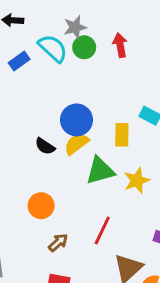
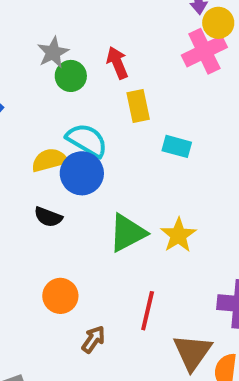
cyan semicircle: (53, 48) -> (87, 140), moved
yellow rectangle: (122, 135) -> (138, 106), moved
yellow semicircle: (76, 144) -> (49, 160), moved, turned 35

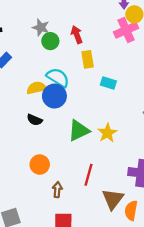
gray star: (53, 52) -> (41, 27), turned -30
brown arrow: (93, 339) -> (57, 190), turned -32

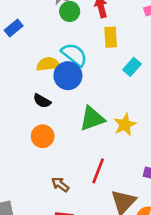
cyan rectangle: (108, 83) -> (132, 67), turned -72
orange circle: (40, 165) -> (43, 136), moved
brown arrow: (57, 190) -> (60, 184), turned -64

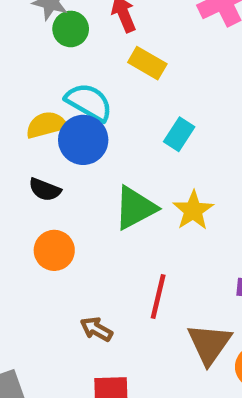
yellow rectangle: (111, 37) -> (147, 63), turned -48
cyan rectangle: (132, 67) -> (179, 134), moved

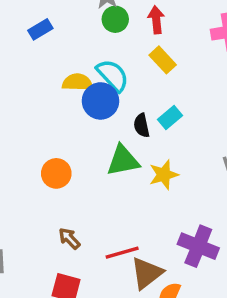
black semicircle: (45, 190) -> (142, 125), moved, turned 40
red line: (158, 296) -> (122, 253), moved, turned 44

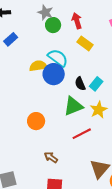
cyan rectangle: (170, 117) -> (96, 84), moved
red line: (122, 253) -> (82, 134), moved

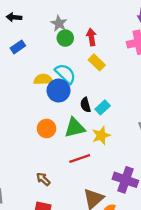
orange circle: (36, 121) -> (47, 129), moved

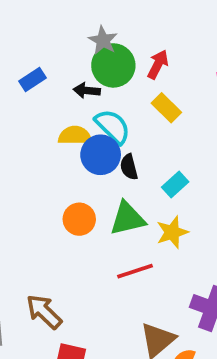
black arrow: (14, 17) -> (87, 91), moved
red arrow: (91, 37) -> (158, 64), turned 35
green circle: (65, 38) -> (113, 65), size x1.5
black semicircle: (85, 105) -> (129, 167), moved
brown arrow: (43, 179) -> (44, 312), moved, size x1.5

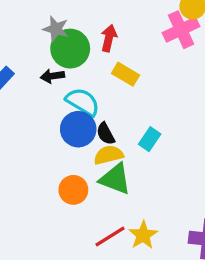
yellow semicircle: (75, 136) -> (109, 155), moved
green triangle: (127, 219) -> (115, 179), turned 48
yellow star: (172, 232) -> (143, 235), moved
red line: (135, 271) -> (110, 236), moved

